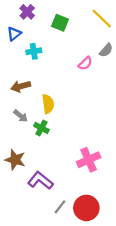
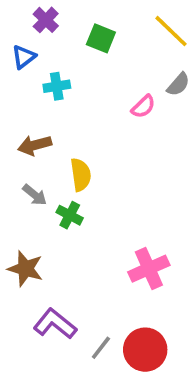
purple L-shape: (40, 181) -> (55, 324), moved

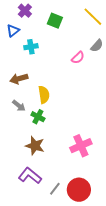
brown star: (25, 269) -> (35, 146), moved

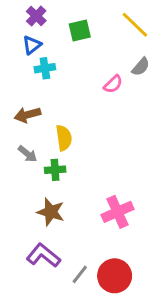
green square: (55, 21) -> (80, 30), turned -35
blue triangle: (13, 31) -> (32, 45), moved
green cross: (38, 117) -> (55, 170), turned -32

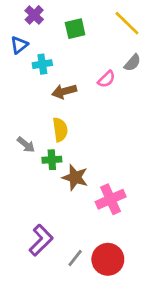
blue triangle: (32, 45) -> (19, 45), moved
brown arrow: (27, 115) -> (64, 91), moved
brown star: (51, 212) -> (75, 177), moved
purple L-shape: (43, 255) -> (41, 240), turned 96

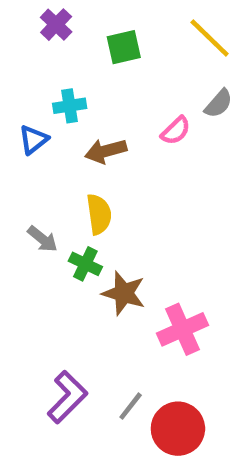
blue triangle: (19, 45) -> (33, 140), moved
green cross: (52, 160) -> (85, 264), turned 30
gray line: (75, 258) -> (131, 406), moved

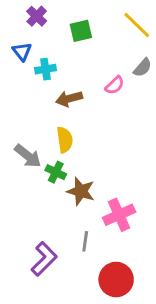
blue triangle: (33, 140) -> (22, 51), moved, turned -30
gray arrow: (42, 239) -> (28, 156), size x1.4
gray line: (131, 406) -> (85, 241), moved, turned -30

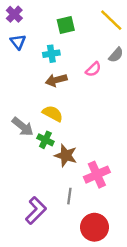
purple cross: (37, 16) -> (14, 14), moved
cyan cross: (45, 69) -> (51, 54), moved
yellow semicircle: (65, 140) -> (53, 114), turned -54

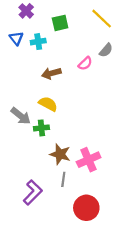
purple cross: (14, 14) -> (26, 11), moved
cyan cross: (51, 54) -> (38, 42), moved
green cross: (45, 140) -> (41, 128), turned -32
brown star: (66, 155) -> (60, 154), moved

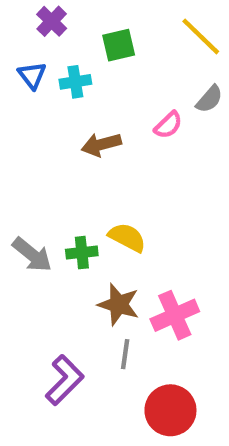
yellow semicircle: (48, 104) -> (127, 237), moved
gray arrow: (21, 116) -> (32, 255), moved

